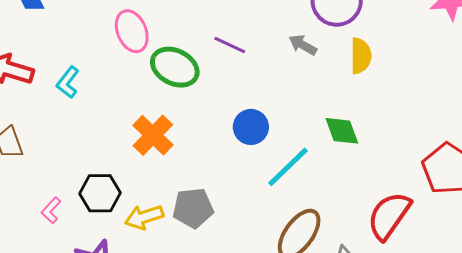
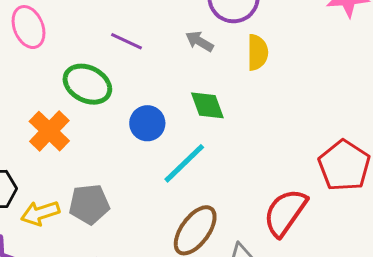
green ellipse: (175, 67) -> (87, 84), moved
green diamond: (342, 131) -> (207, 105), moved

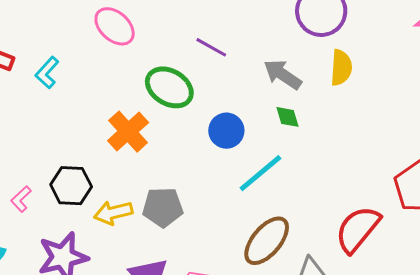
pink ellipse: (29, 27) -> (115, 26), turned -30
gray arrow: (199, 41) -> (283, 74), moved, size x1.4
green diamond: (207, 105) -> (288, 117), size x0.7

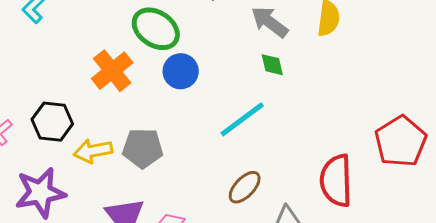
blue circle: (226, 131) -> (181, 71), moved
red semicircle: (358, 229) -> (336, 181), turned -44
brown ellipse: (267, 241) -> (245, 187), size x0.7

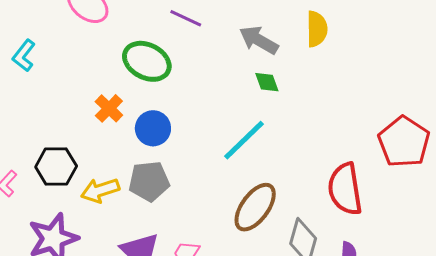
orange cross: (112, 71) -> (109, 108), size x0.7
blue circle: (181, 71) -> (153, 128), moved
brown ellipse: (245, 187) -> (255, 207), size x1.4

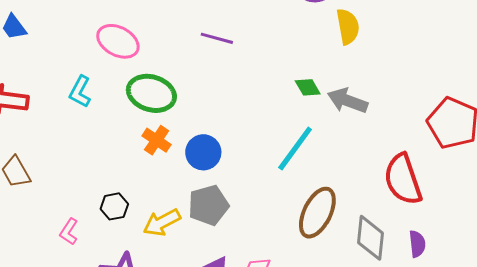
gray arrow: (259, 40) -> (348, 101), moved
cyan L-shape: (24, 56) -> (80, 92), moved
green ellipse: (147, 61) -> (151, 93), moved
black hexagon: (56, 166) -> (114, 206), size x0.7

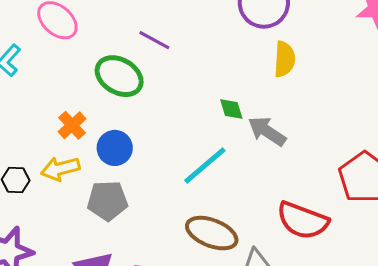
green ellipse: (151, 93) -> (119, 76), moved
red semicircle: (403, 179) -> (303, 221), turned -64
brown ellipse: (317, 213) -> (212, 233), turned 72
yellow arrow: (162, 222) -> (60, 169), moved

